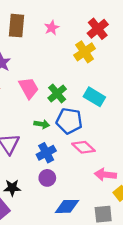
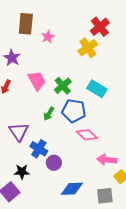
pink star: (52, 28) -> (48, 37), moved
green arrow: (42, 124) -> (49, 114), turned 112
blue cross: (46, 153) -> (39, 149), moved, turned -30

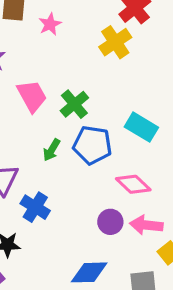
cyan rectangle: (97, 89) -> (141, 127), moved
pink diamond: (87, 135) -> (133, 184), moved
purple circle: (54, 163) -> (110, 222), moved

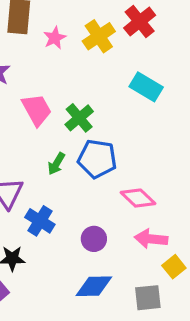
yellow cross: (115, 42) -> (99, 36), moved
cyan rectangle: (141, 127) -> (146, 87), moved
purple circle: (110, 222) -> (94, 239), moved

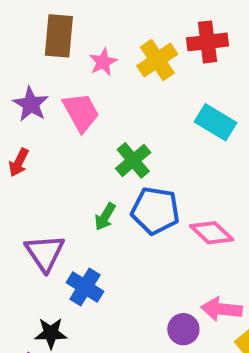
red cross: (140, 22) -> (208, 42), turned 32
pink trapezoid: (37, 110) -> (81, 112), moved
pink diamond: (138, 198) -> (212, 233), moved
purple circle: (94, 239) -> (183, 329), moved

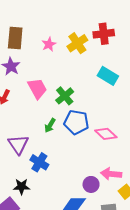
brown rectangle: (59, 36) -> (15, 38), moved
pink trapezoid: (81, 112) -> (37, 89), moved

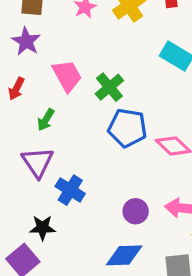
green arrow: (50, 125) -> (46, 120), moved
purple circle: (91, 184) -> (136, 211), moved

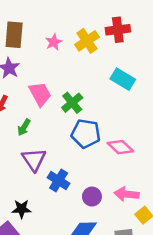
purple triangle: (38, 162) -> (34, 159), moved
blue cross: (70, 190) -> (59, 180), moved

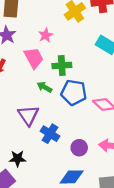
pink star: (54, 42) -> (46, 35), moved
green cross: (72, 103) -> (62, 65), turned 36
green arrow: (24, 127) -> (45, 87), moved, turned 88

